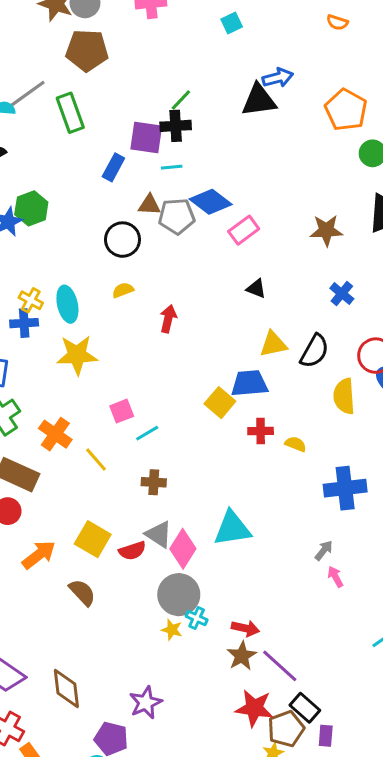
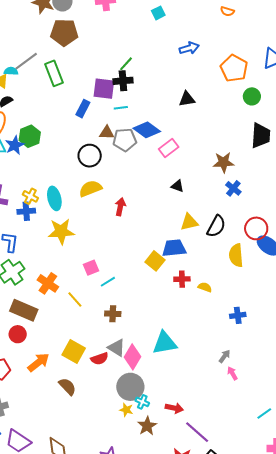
black triangle: (259, 100) -> (187, 99), moved, size x0.7
brown star: (326, 230) -> (224, 162), moved
yellow semicircle: (123, 290) -> (90, 189), size x1.6
blue cross: (345, 488) -> (238, 315), size x0.6
brown star: (242, 656) -> (147, 426), moved

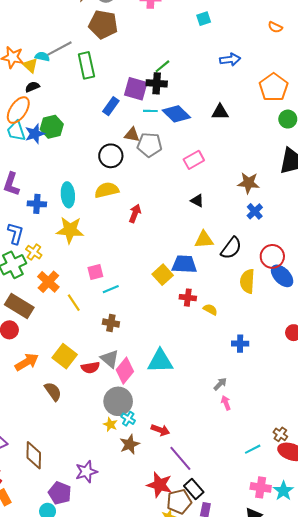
blue diamond: (147, 130) -> (176, 114), moved
yellow cross: (30, 196) -> (34, 252), moved

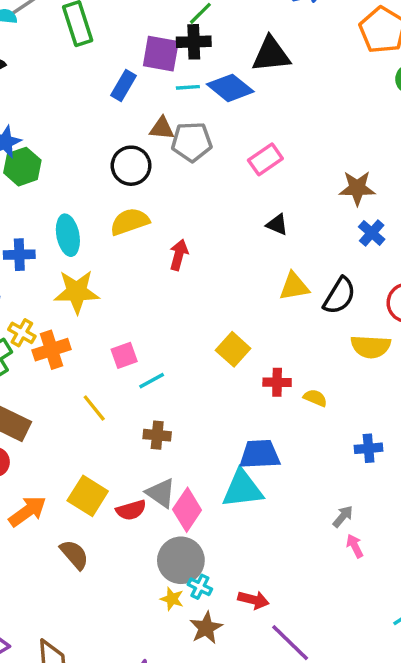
black triangle: (220, 112) -> (271, 54), moved, size x1.4
green hexagon: (52, 127) -> (22, 167), moved
blue trapezoid: (184, 264) -> (260, 454), moved
yellow semicircle: (247, 281) -> (371, 347), turned -85
orange cross: (48, 282) -> (51, 350), moved, turned 35

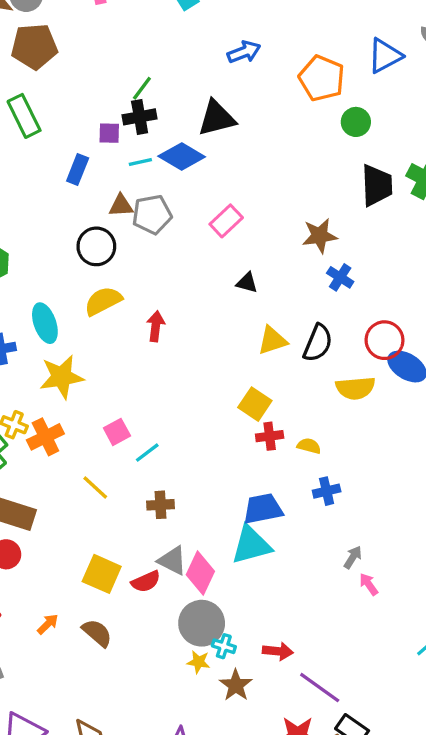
purple square: (161, 54) -> (109, 133), size x0.6
yellow square: (233, 349) -> (255, 404), moved
blue cross: (369, 448) -> (327, 491), moved
orange arrow: (27, 511) -> (48, 624), moved, size x0.6

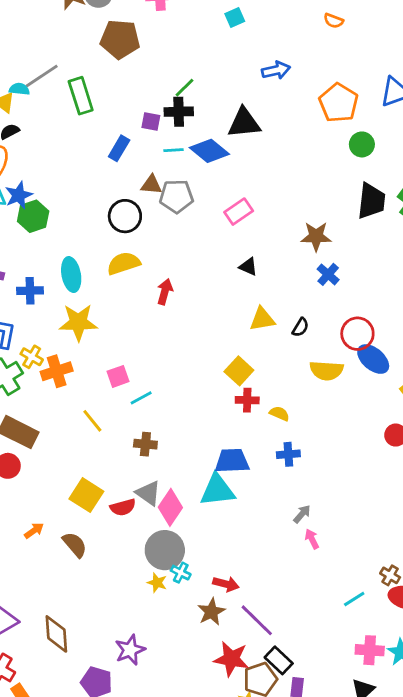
brown pentagon: (34, 46) -> (120, 39), moved
black semicircle: (318, 343) -> (300, 327), size x0.6
brown star: (236, 685) -> (211, 612), moved

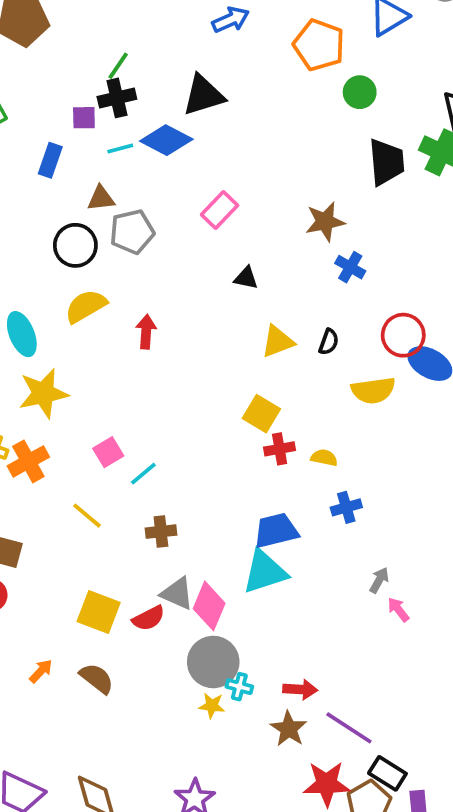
gray pentagon: (176, 196) -> (132, 232), moved

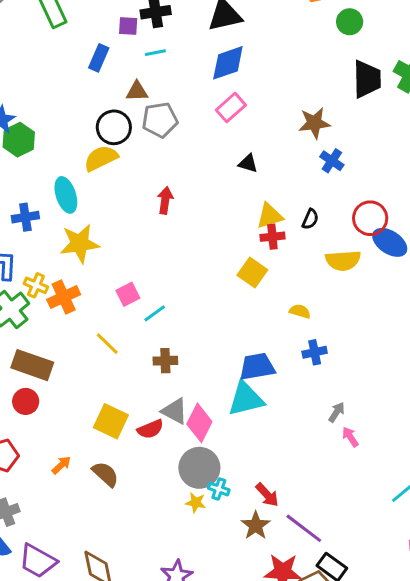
blue diamond: (166, 140) -> (228, 63), moved, turned -51
yellow semicircle: (86, 306) -> (101, 158), moved
red cross: (280, 449) -> (272, 237), moved
red arrow: (300, 689) -> (267, 495), turned 40

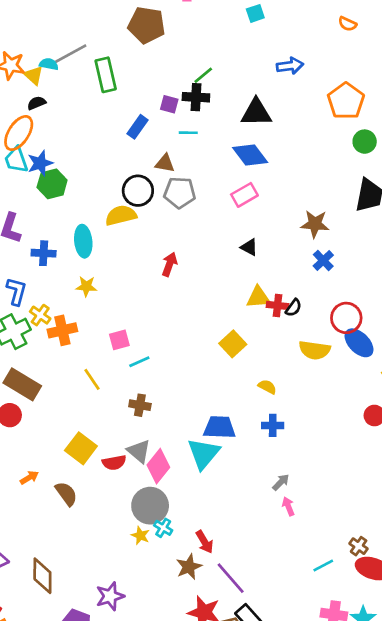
blue diamond: (228, 63) -> (250, 155), turned 60
red cross: (272, 237) -> (278, 305), moved
yellow star: (80, 244) -> (86, 286), size x0.6
cyan triangle: (246, 399) -> (204, 454), turned -48

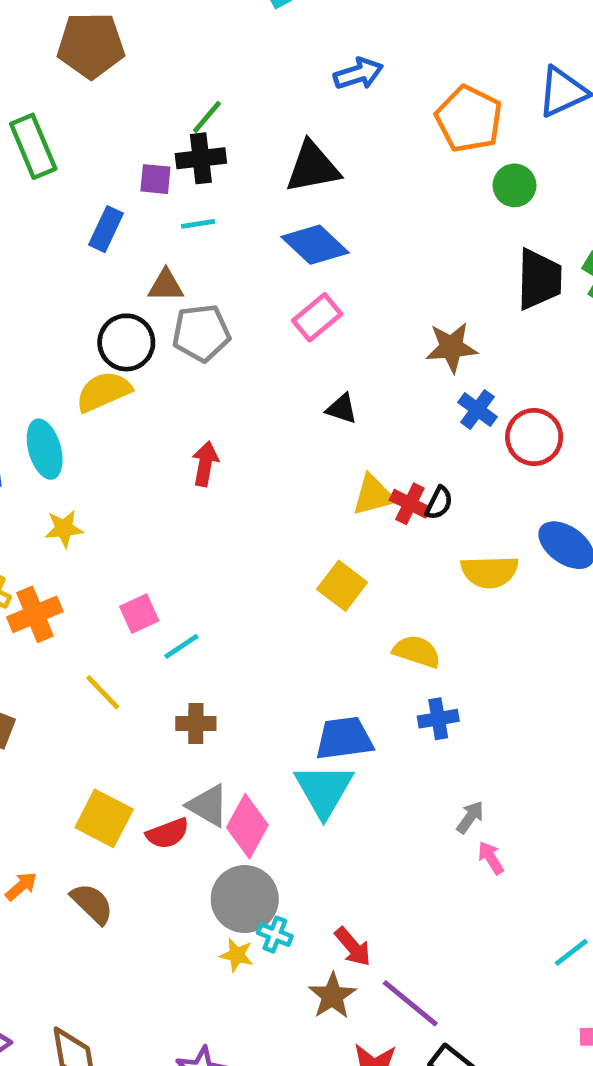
red cross: (278, 305) -> (410, 504), turned 30
red circle: (346, 318) -> (534, 437), moved
yellow semicircle: (267, 387) -> (417, 651), size x1.4

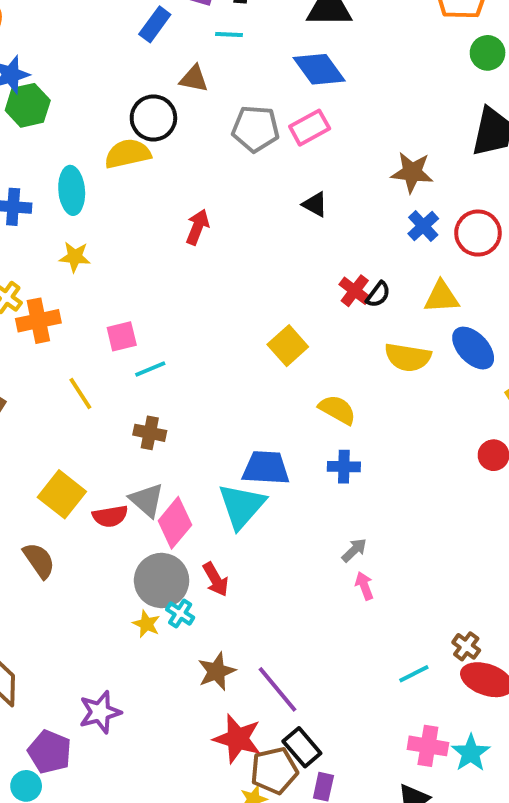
gray pentagon: (201, 333) -> (255, 129), moved
red circle: (534, 437) -> (478, 233), moved
yellow triangle: (373, 495) -> (442, 297), moved
red arrow: (353, 947) -> (216, 579), moved

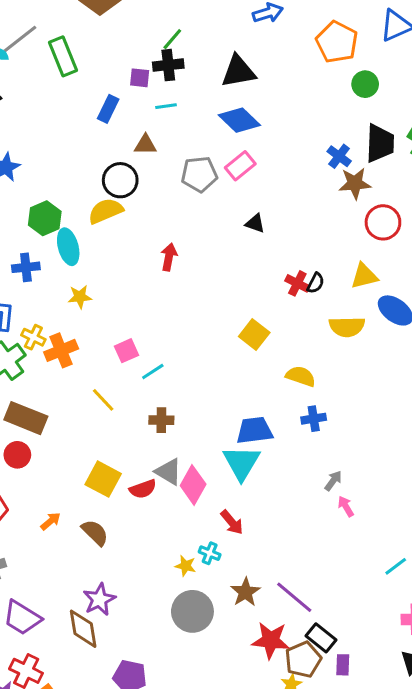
green hexagon: (28, 105) -> (45, 218), moved
brown star: (412, 172) -> (355, 183), moved
blue cross: (423, 226) -> (339, 156), moved
gray circle: (162, 581) -> (192, 611), moved
purple star: (100, 712) -> (99, 599), moved

